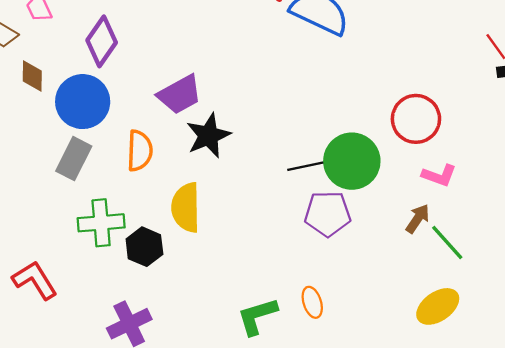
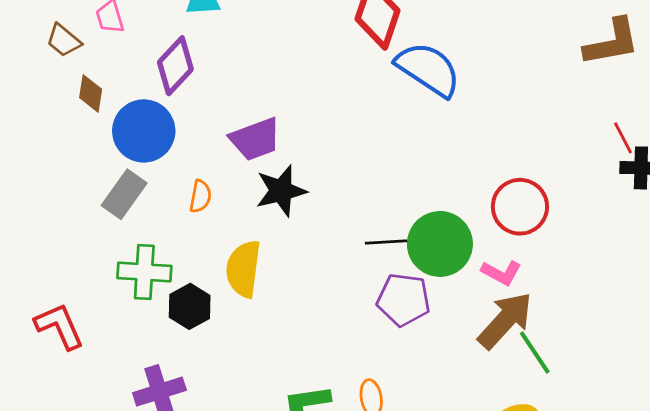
orange semicircle: (140, 151) -> (200, 196), size x0.7
pink L-shape: (439, 175) -> (501, 273), moved
brown arrow: (418, 219) -> (505, 320), size x1.8

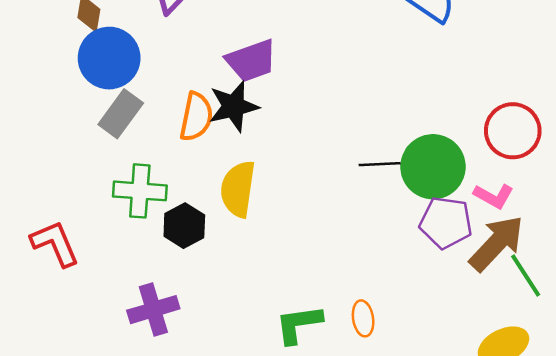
blue circle: (144, 131) -> (109, 58), moved
black star: (281, 191) -> (234, 106), moved
orange semicircle: (200, 196) -> (196, 117), size x1.5
purple pentagon: (404, 300) -> (446, 223), moved

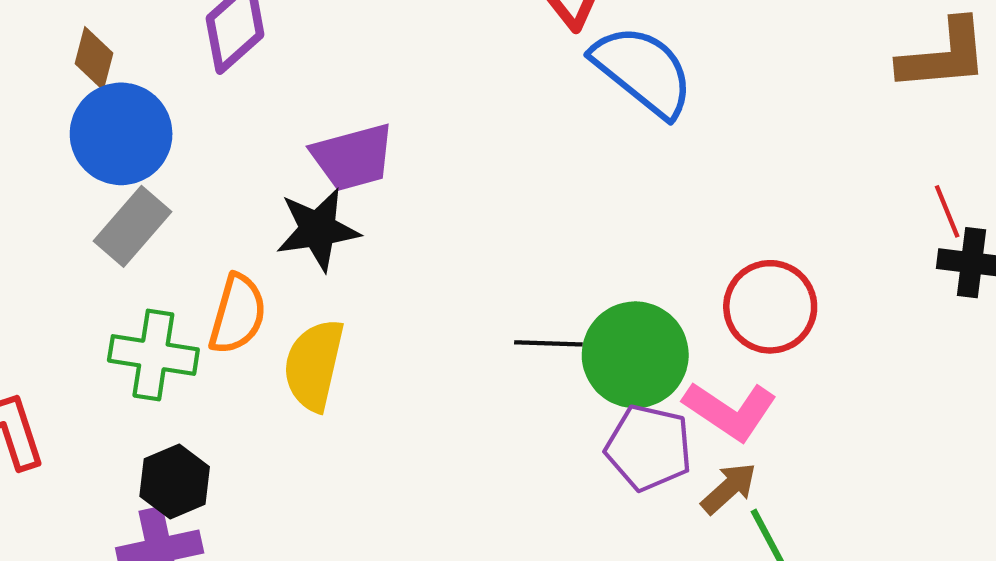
orange semicircle: (196, 117) -> (238, 314), moved
pink L-shape: (494, 196) -> (730, 411), size x1.4
black hexagon: (184, 226) -> (175, 481), moved
brown arrow: (497, 243) -> (729, 488), size x0.6

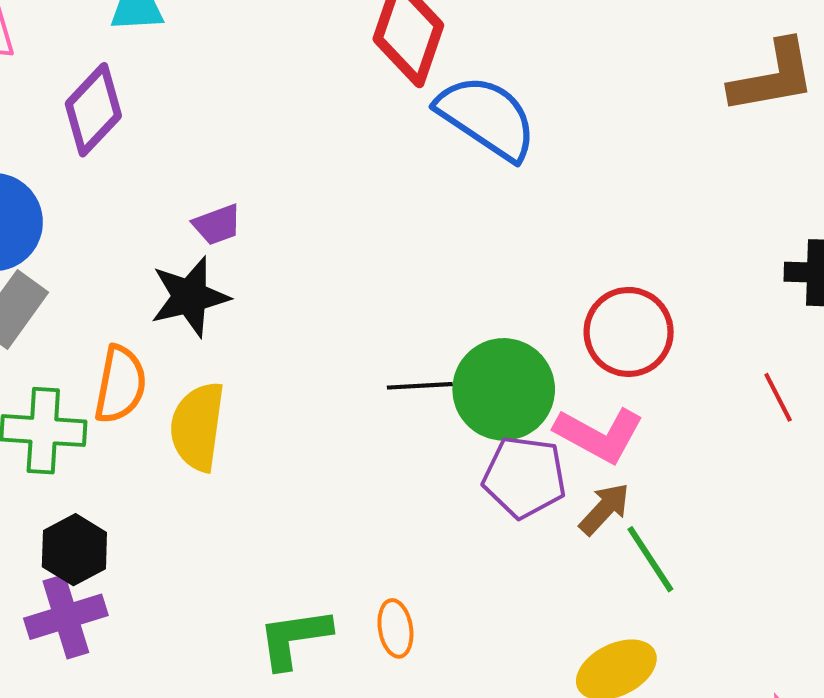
purple trapezoid: (353, 157) -> (217, 225), size x0.6
red line: (947, 211) -> (778, 397), moved

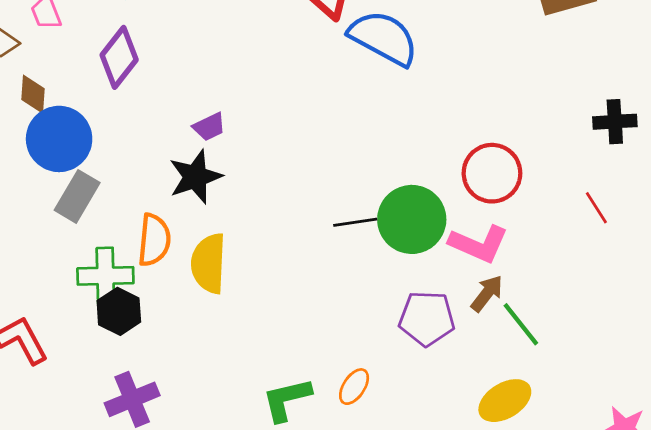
purple pentagon: (525, 477) -> (427, 318), moved
black hexagon: (74, 550) -> (119, 311), moved
orange ellipse: (395, 628) -> (354, 387), turned 48

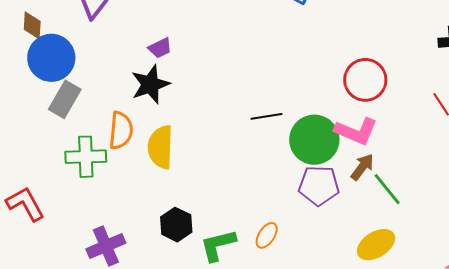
green circle: (412, 219) -> (314, 140), moved
black hexagon: (119, 311) -> (176, 225), moved

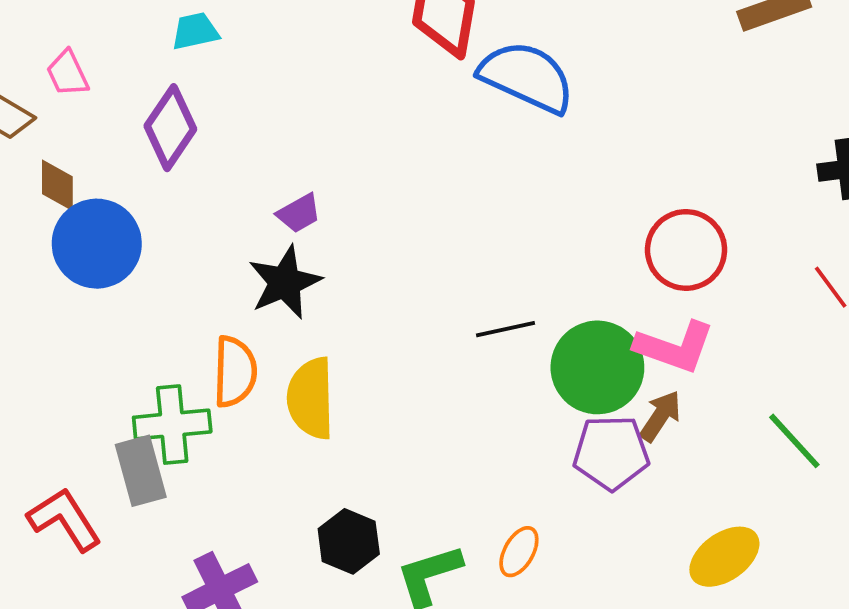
gray rectangle: (65, 99) -> (141, 471), moved, turned -42
brown arrow: (362, 167) -> (660, 416), moved
green line: (387, 189) -> (794, 441), moved

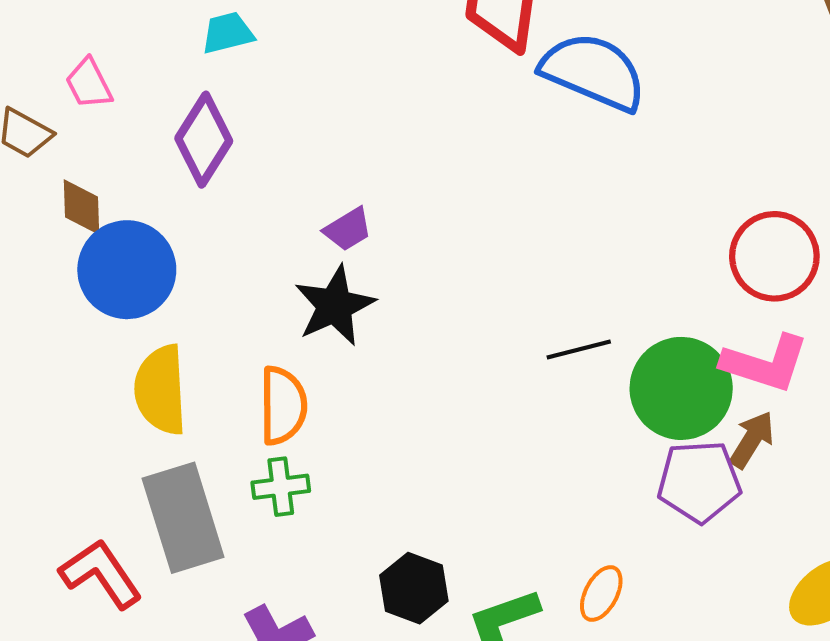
yellow semicircle: (311, 398) -> (161, 390), moved
green cross: (172, 425) -> (281, 487), moved, size x0.7
gray rectangle: (141, 471) -> (183, 518), size x1.4

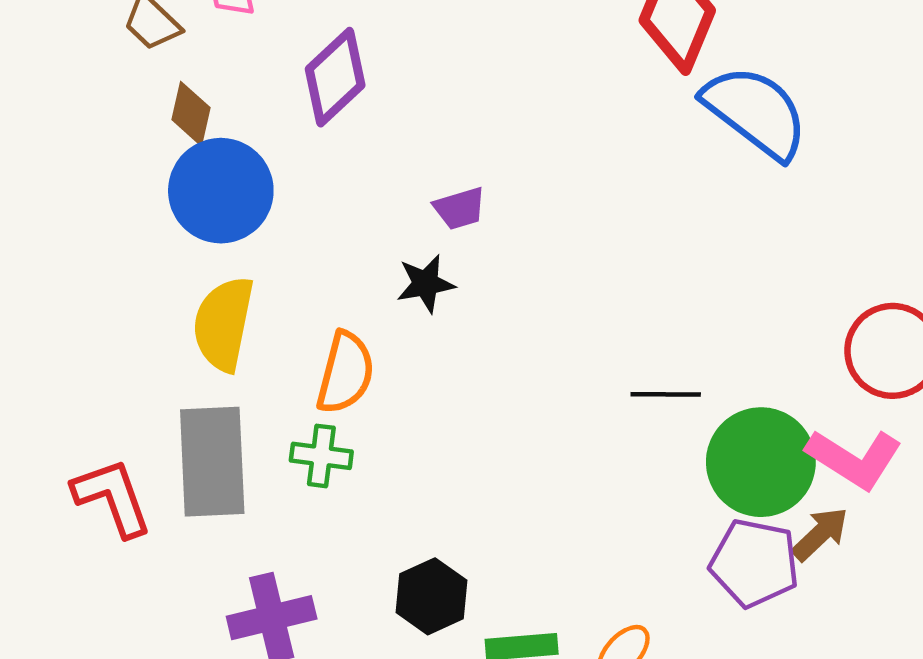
black star: (335, 306) -> (426, 284), size x0.7

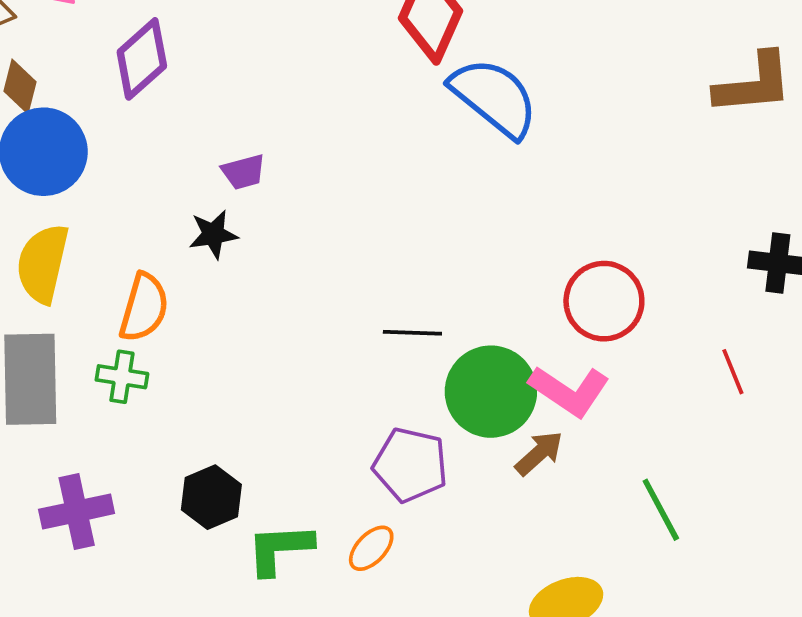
purple pentagon: (754, 563) -> (410, 465), moved

